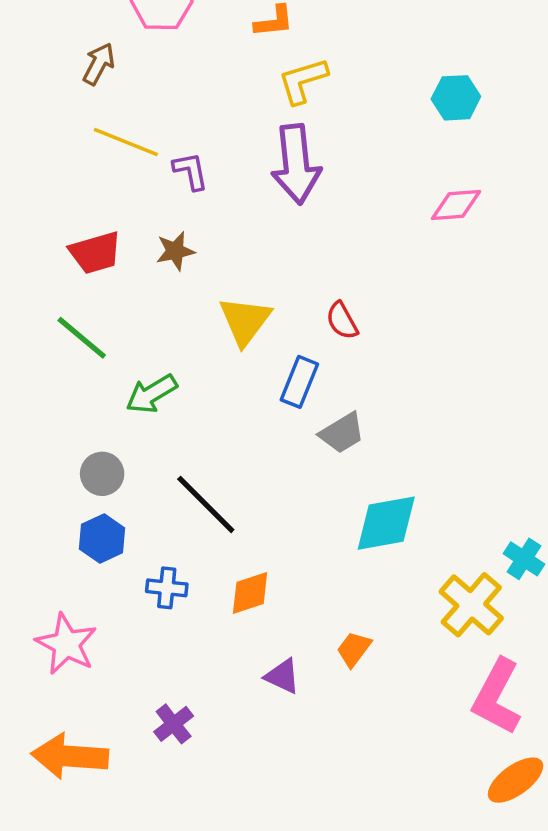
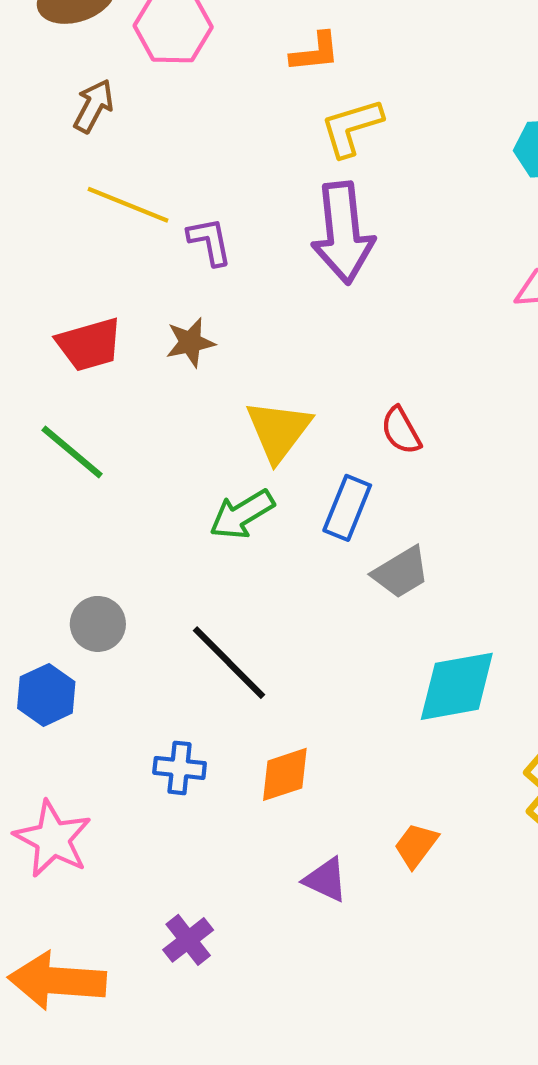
green arrow: (151, 394) -> (242, 514), moved
blue hexagon: (102, 538) -> (46, 695), moved

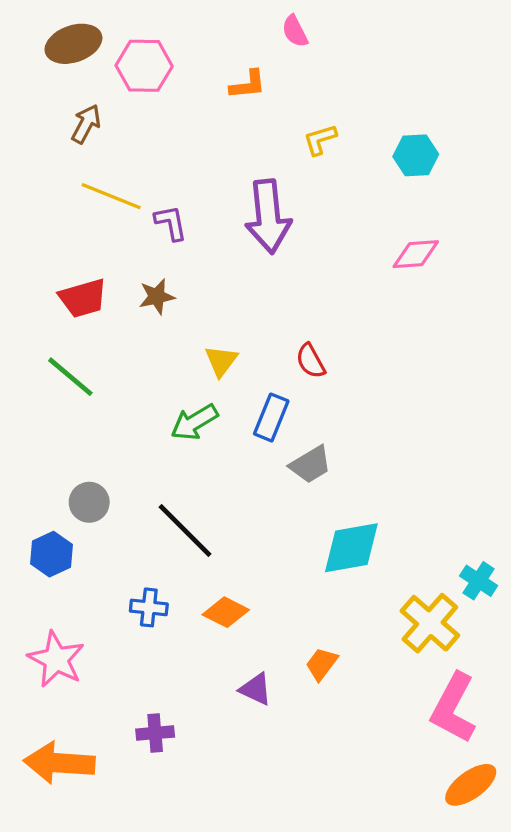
yellow L-shape: (351, 127) -> (320, 140), moved, size x0.7
yellow triangle: (278, 431) -> (221, 361), size x0.7
orange diamond: (285, 774) -> (226, 612), turned 45
purple cross: (188, 940) -> (155, 733), turned 33

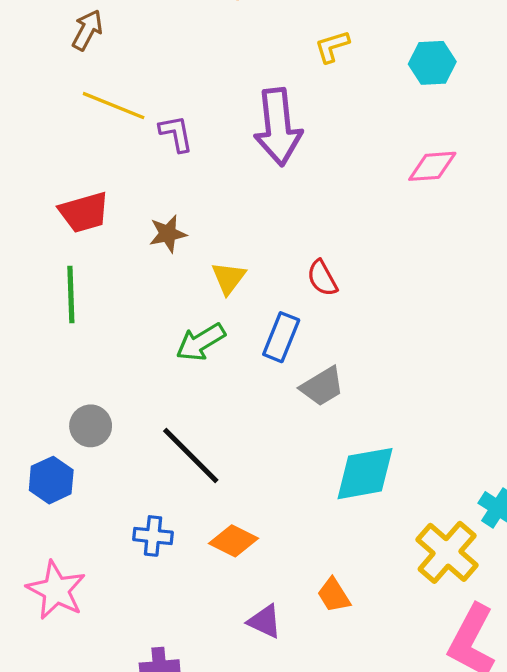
brown star: (157, 297) -> (168, 234), moved
green line: (70, 377) -> (71, 294), turned 48
orange trapezoid: (322, 664) -> (334, 595), turned -69

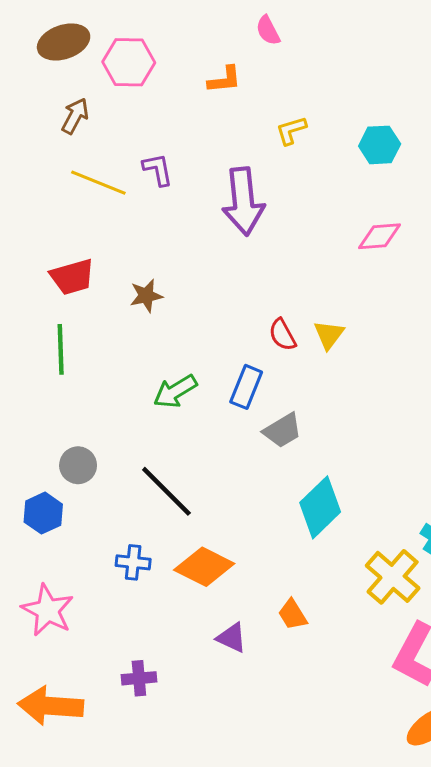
purple L-shape: (176, 133) -> (158, 170), moved
yellow triangle: (229, 278) -> (329, 335), moved
cyan diamond: (365, 474) -> (320, 507), turned -34
orange diamond: (234, 541) -> (204, 567), size x1.4

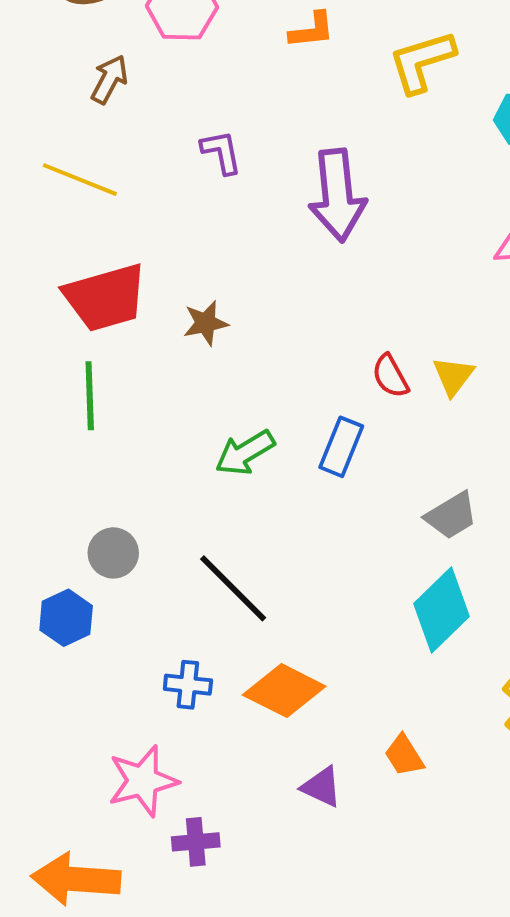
yellow L-shape: (291, 130) -> (422, 62), moved, size x1.6
yellow line: (98, 183) -> (80, 180), moved
red trapezoid: (72, 277) -> (105, 297), size x1.4
gray trapezoid: (282, 430) -> (451, 516), moved
pink star: (48, 610) -> (143, 781), moved, turned 30

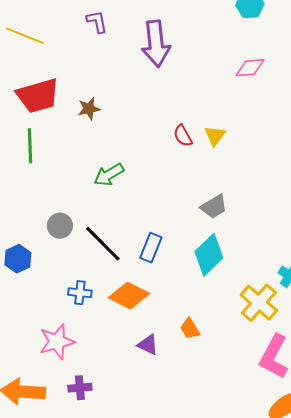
blue rectangle: (341, 447) -> (151, 248), moved
gray circle: (113, 553) -> (60, 226), moved
purple cross: (196, 842) -> (80, 388), moved

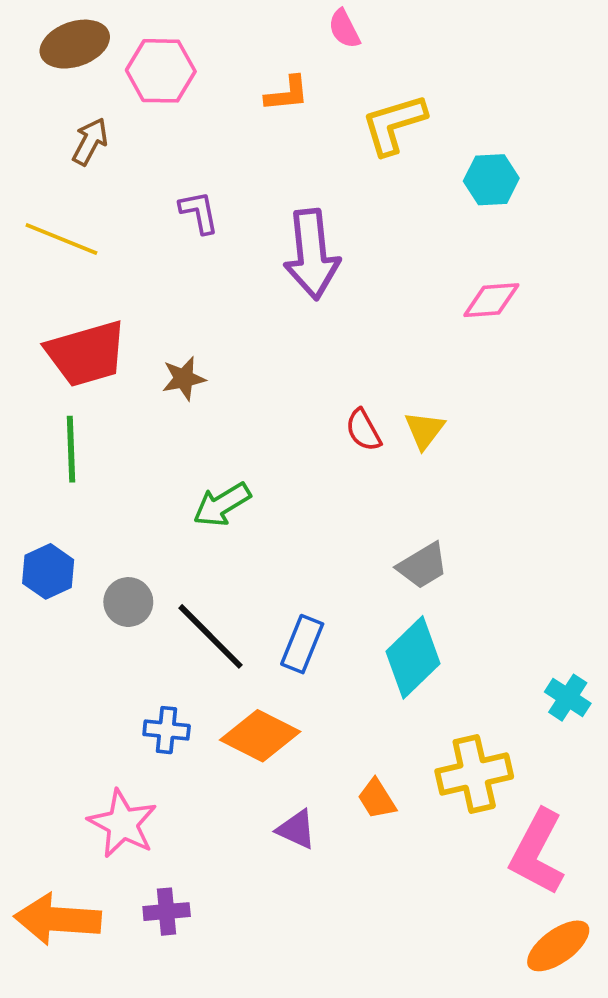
blue hexagon: (18, 259) -> (48, 571), moved
yellow cross: (259, 303) -> (474, 774), moved, turned 36
pink star: (57, 342) -> (123, 824), turned -30

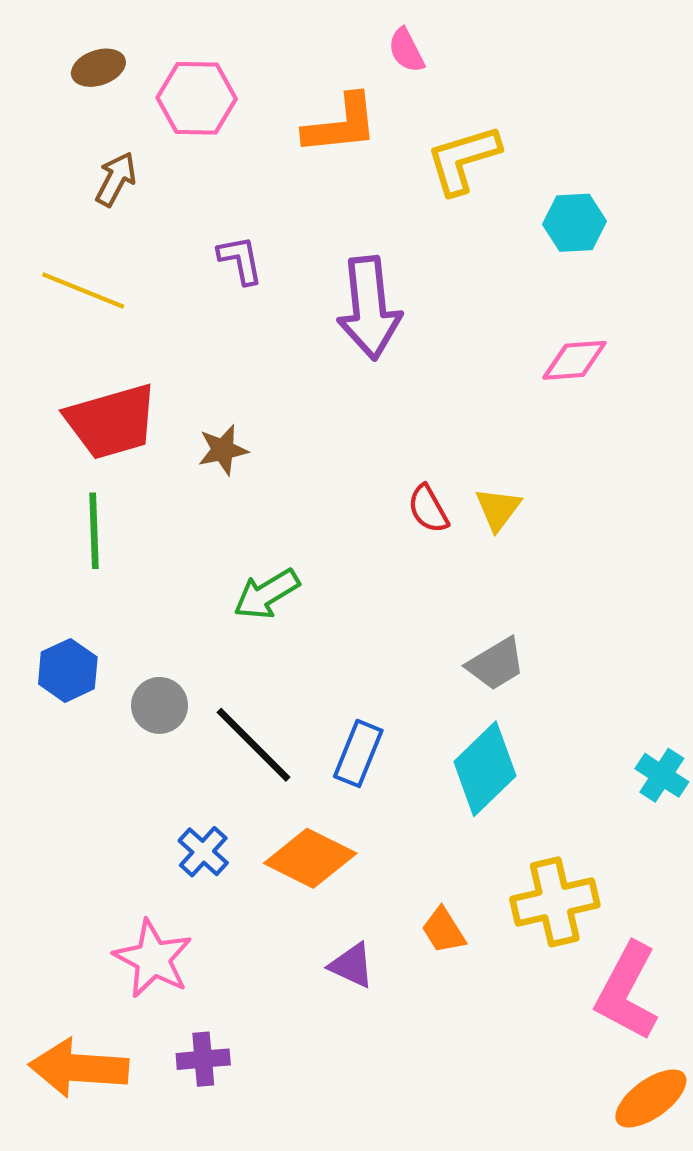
brown ellipse: (75, 44) -> (98, 68), size x0.7
orange L-shape: (287, 94) -> (341, 124), size x1.5
cyan cross: (568, 698) -> (662, 775), moved
blue cross: (167, 730) -> (203, 852), turned 36

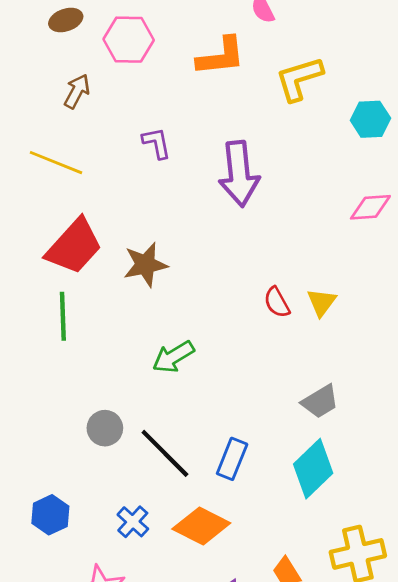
red trapezoid: (111, 421) -> (74, 246), turned -32
brown star: (223, 450) -> (145, 265), size x1.4
blue hexagon: (68, 670) -> (50, 515), moved

